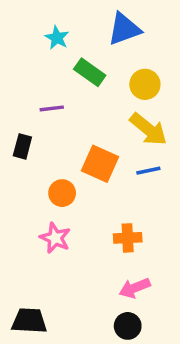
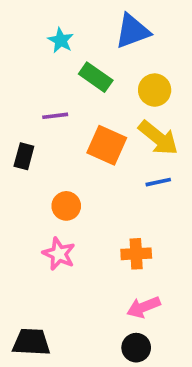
orange square: (100, 164) -> (107, 145), moved

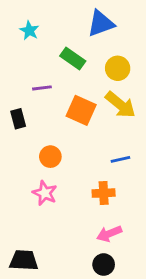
cyan star: (61, 40) -> (29, 30), moved
black rectangle: (24, 156) -> (18, 119), turned -30
blue line: (158, 182) -> (120, 159), moved

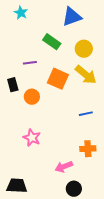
cyan star: (29, 30) -> (21, 13), moved
orange circle: (50, 157) -> (32, 97), moved
orange cross: (104, 193) -> (88, 149), moved
pink arrow: (109, 234) -> (64, 167), moved

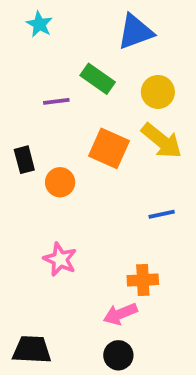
purple line: (30, 63) -> (56, 101), moved
orange cross: (88, 149) -> (143, 280), moved
black circle: (74, 189) -> (118, 355), moved

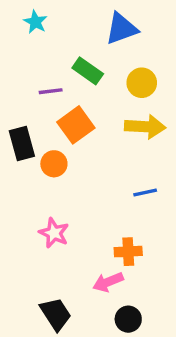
yellow arrow: (162, 141) -> (145, 127), turned -36
orange square: (109, 148) -> (76, 125), moved, turned 30
black rectangle: (24, 160) -> (22, 144), size x1.4
black trapezoid: (32, 350) -> (56, 314), moved, turned 54
black circle: (118, 355) -> (128, 319), moved

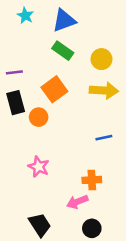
blue triangle: (121, 29) -> (64, 20), moved
purple line: (51, 91) -> (14, 72), moved

